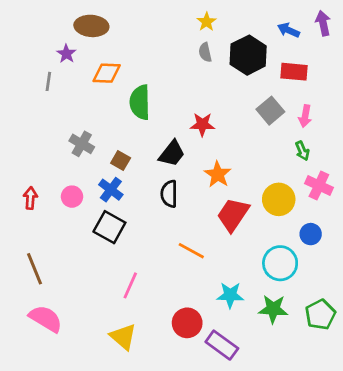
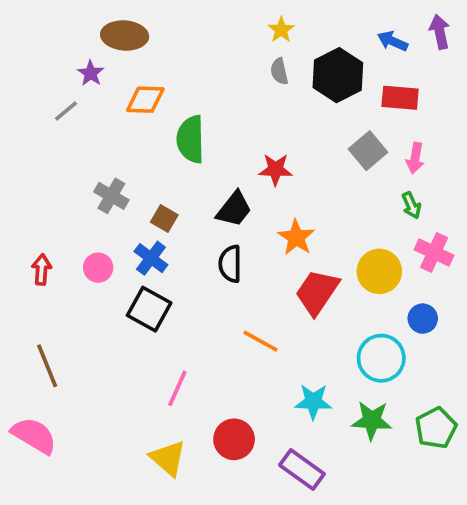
gray line: (48, 81) -> (66, 111), turned 42
pink semicircle: (46, 319) -> (34, 436), moved
red circle: (187, 323) -> (234, 439), moved

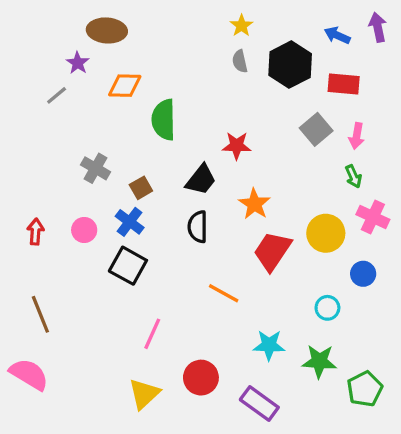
brown square: (164, 219) -> (141, 188), turned 30
cyan circle: (381, 358) -> (327, 308), size x0.6
green pentagon: (436, 428) -> (365, 389), moved
yellow triangle: (168, 458) -> (144, 394), turned 36

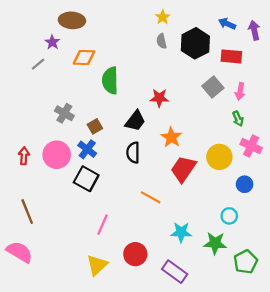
purple arrow: (378, 27) -> (254, 30), moved
pink circle: (84, 230) -> (57, 155), size x1.6
cyan circle: (327, 308) -> (229, 216), moved

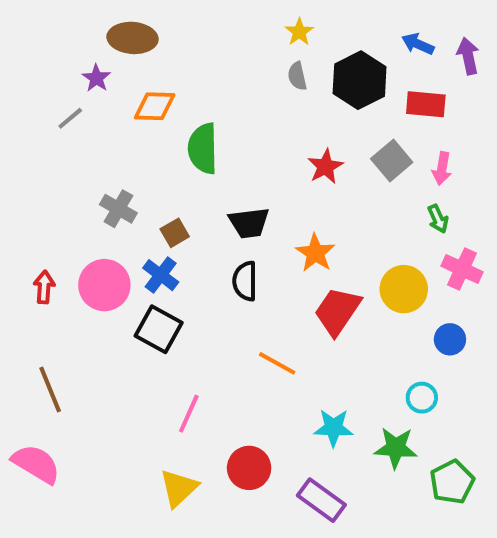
red star: (159, 98) -> (325, 167), moved, turned -30
black trapezoid: (135, 121) -> (249, 223), turned 45

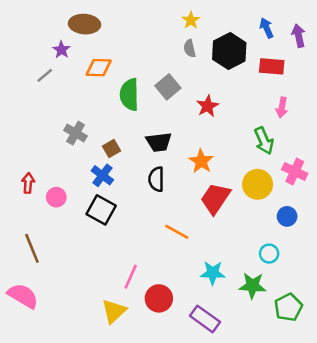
blue arrow: (418, 44) -> (267, 28), turned 42
gray square: (392, 161) -> (168, 87), moved
green arrow: (438, 219) -> (264, 141), moved, size x1.5
pink circle: (104, 285) -> (56, 197), moved, size x0.6
pink line: (189, 414) -> (131, 277), moved

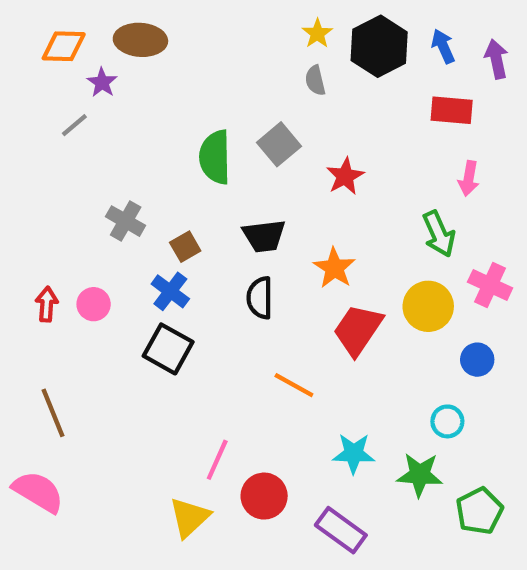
black hexagon: (229, 51) -> (379, 46), moved
orange diamond: (99, 68) -> (64, 46), moved
pink circle: (56, 197) -> (94, 304), moved

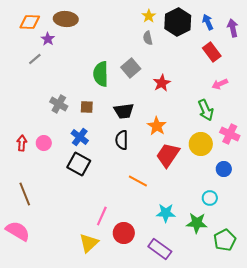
red rectangle: (452, 110) -> (212, 52), turned 48
pink arrow: (469, 178) -> (220, 84), turned 56
brown square: (185, 247) -> (87, 107), moved, turned 32

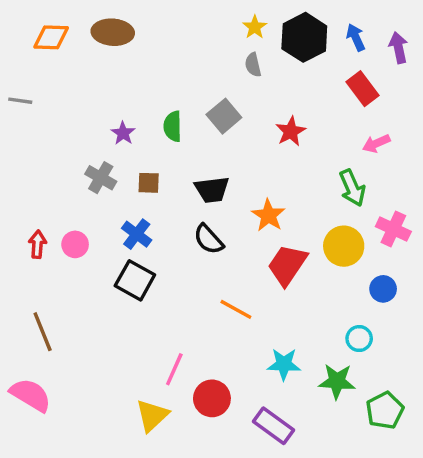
purple star: (48, 39) -> (123, 133), moved
gray line: (35, 59) -> (20, 101), moved, turned 48
green semicircle: (101, 74) -> (173, 126), size x0.7
red star: (162, 83) -> (291, 131), moved
black semicircle: (122, 140) -> (209, 239), turned -42

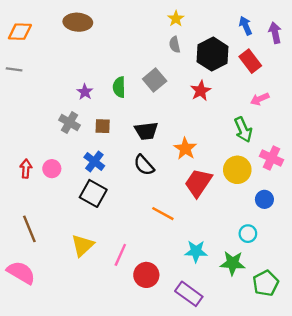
orange diamond: (51, 37) -> (20, 32), moved
black hexagon: (304, 37) -> (212, 54), moved
yellow triangle: (152, 416) -> (83, 245), moved

